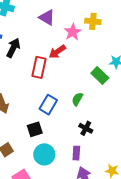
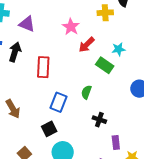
purple triangle: (47, 17) -> (27, 24), moved
yellow cross: (93, 21) -> (105, 13), moved
red arrow: (57, 52) -> (87, 45), moved
purple rectangle: (76, 153) -> (116, 142), moved

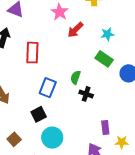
green rectangle: (105, 65) -> (104, 59), moved
black cross: (99, 120) -> (86, 94), moved

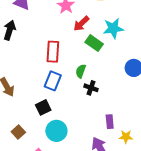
cyan star: (107, 34) -> (113, 28), size x1.5
red rectangle: (32, 53) -> (53, 52), moved
green rectangle: (104, 59) -> (94, 43), moved

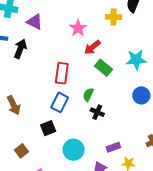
cyan star: (113, 28) -> (136, 60), moved
purple rectangle: (110, 122) -> (113, 147), turned 72
cyan circle: (56, 131) -> (74, 150), moved

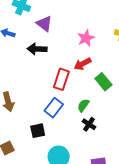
red arrow: (92, 47) -> (83, 64), moved
black arrow: (20, 49) -> (37, 49), moved, turned -120

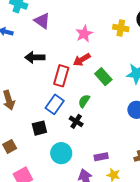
black arrow: (37, 49) -> (35, 57), moved
black cross: (89, 124) -> (76, 121), moved

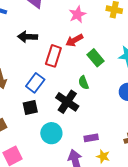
green semicircle: (84, 101) -> (84, 83), moved, turned -56
blue rectangle: (55, 104) -> (35, 83), moved
black cross: (76, 121) -> (67, 102), size x1.6

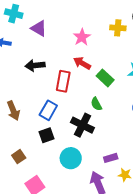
red arrow: (74, 40) -> (82, 63), turned 66

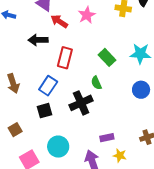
red arrow: (82, 63) -> (59, 21), moved
black cross: (82, 125) -> (81, 103), turned 35
cyan circle: (71, 158) -> (58, 147), moved

